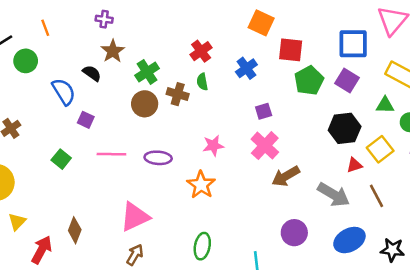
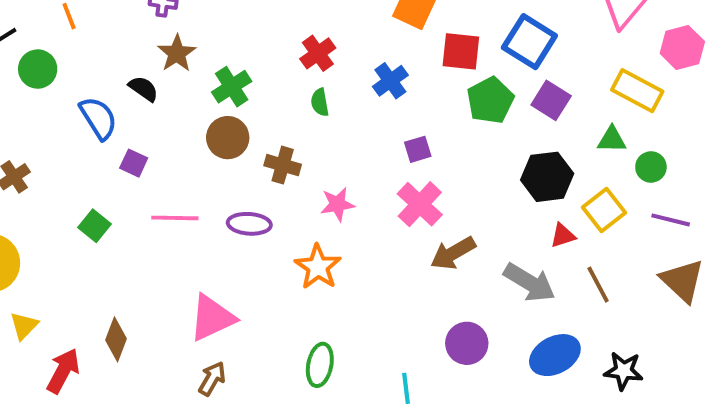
blue square: (353, 44) -> (529, 42), moved, turned 32
brown cross: (178, 94) -> (283, 165), moved

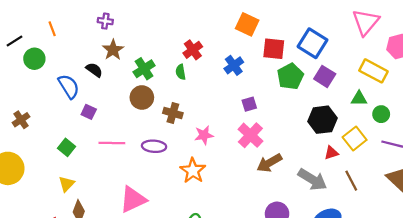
green semicircle: (320, 102) -> (181, 72), moved
yellow triangle: (24, 326) -> (67, 184), moved

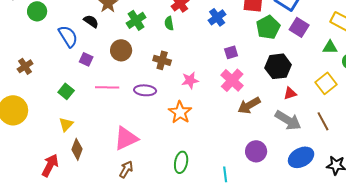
brown circle: (142, 97) -> (121, 50), moved
black hexagon: (322, 120) -> (278, 66), moved
red triangle: (331, 153) -> (290, 93), moved

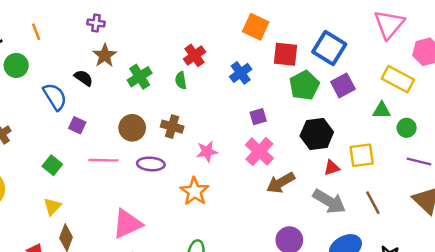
purple square: (299, 27) -> (343, 85), turned 30
brown circle: (121, 50) -> (132, 128), moved
yellow square: (326, 83) -> (362, 155), moved, turned 30

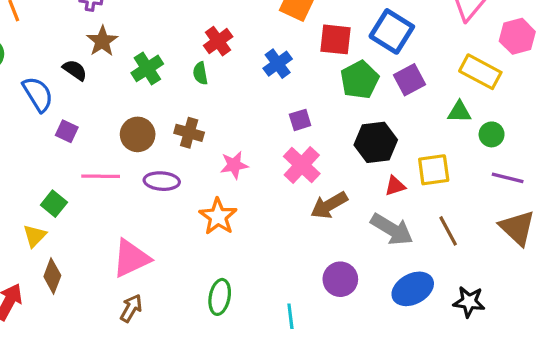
green square: (52, 165) -> (54, 204), moved

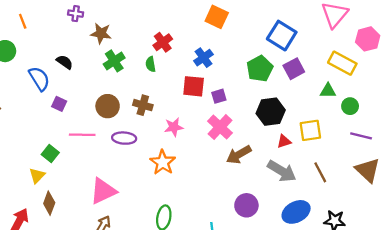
red square: (336, 39) -> (194, 86), moved
brown star: (102, 41) -> (101, 33), moved, turned -30

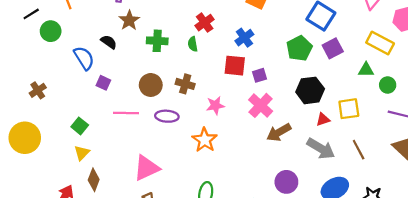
brown star: (101, 33) -> (129, 20), moved, turned 30
green cross: (114, 61) -> (157, 41), turned 36
green square: (50, 154) -> (80, 126), moved

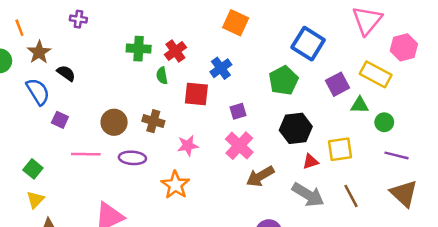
brown star: (129, 20) -> (39, 52), moved
green cross: (157, 41) -> (139, 49), moved
purple square: (333, 48) -> (338, 84), moved
red square: (235, 66) -> (196, 94), moved

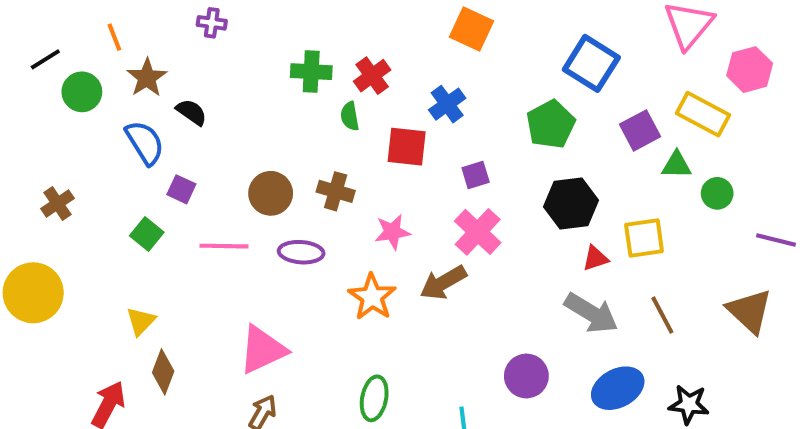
purple line: (396, 155) -> (776, 240), moved
green square: (33, 169) -> (147, 234), moved
brown arrow: (260, 176) -> (443, 283), moved

